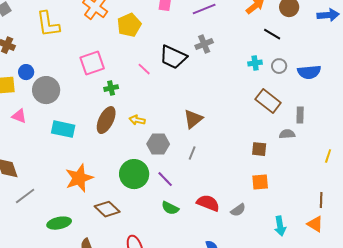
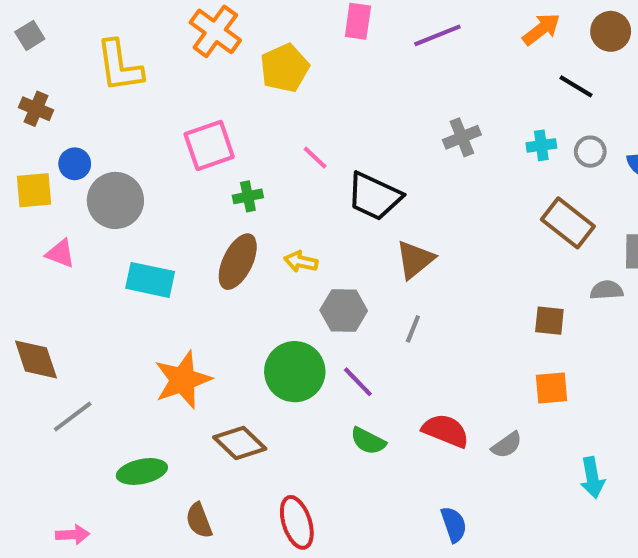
gray cross: (204, 44) -> (462, 137), moved
black trapezoid: (173, 57) -> (374, 196), moved

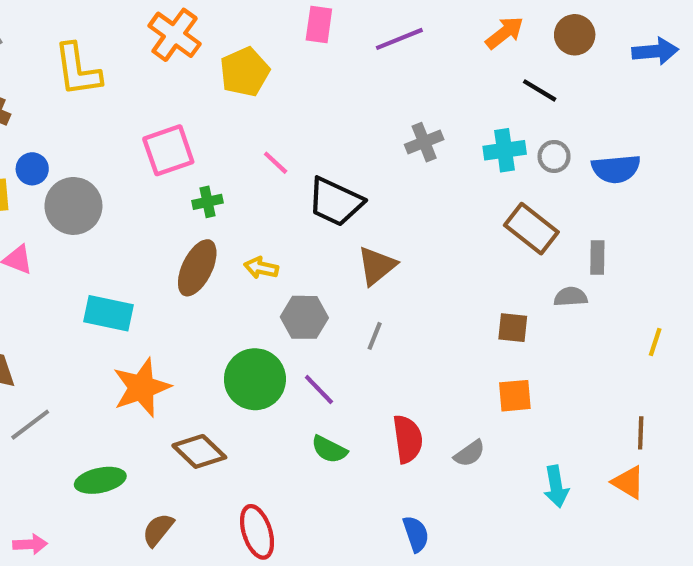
cyan cross: (541, 145) -> (505, 150), size x1.4
cyan rectangle: (150, 280) -> (109, 313), moved
red semicircle: (446, 431) -> (408, 439), turned 60
brown semicircle: (199, 520) -> (158, 530), turned 60

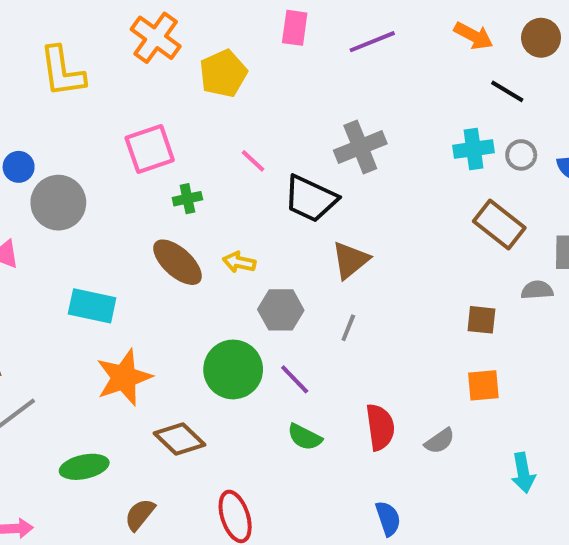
orange arrow: (505, 33) -> (473, 36), turned 66
gray cross: (424, 142) -> (360, 147), moved, size x1.4
brown ellipse: (197, 268) -> (178, 262), turned -74

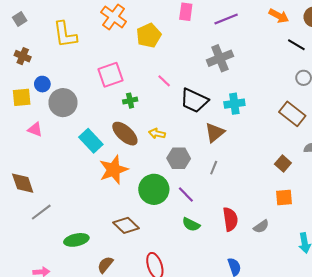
gray cross: (360, 147) -> (220, 58), moved
cyan cross: (473, 149) -> (234, 104), moved
cyan rectangle: (92, 306) -> (91, 141), moved, turned 35
brown square: (481, 320) -> (283, 164), turned 35
orange star: (124, 377) -> (114, 170), moved

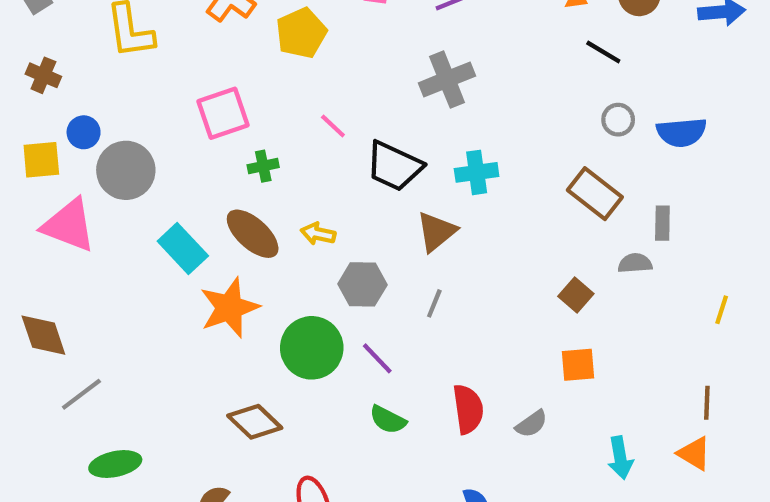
pink triangle: (35, 129) -> (69, 225), size x1.8
green ellipse: (76, 240) -> (115, 464), moved

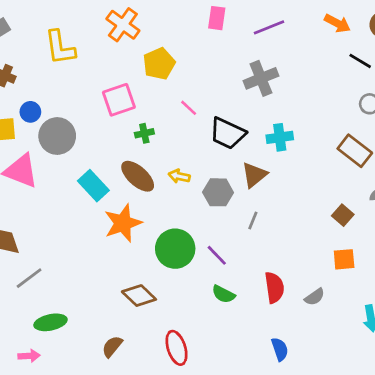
yellow pentagon: (301, 33) -> (159, 64), moved
gray hexagon: (362, 284) -> (218, 192), moved

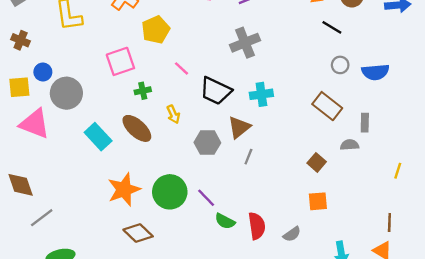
yellow arrow: (179, 176) -> (173, 114), moved, turned -126
gray line: (253, 220) -> (248, 157), moved
orange star: (123, 223) -> (124, 190), moved
green semicircle: (223, 294) -> (225, 221), moved

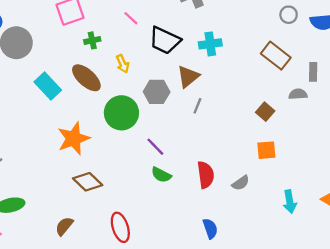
green circle: (170, 192) -> (121, 113), moved
green semicircle: (225, 221) -> (161, 175), moved

